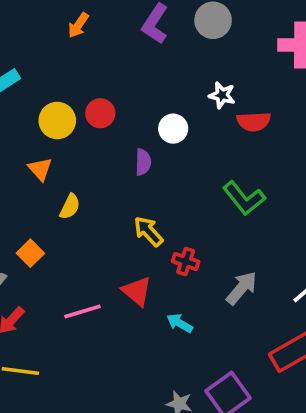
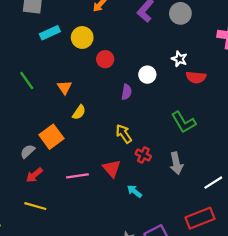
yellow circle: (57, 121) -> (82, 38), moved
orange square: (30, 253) -> (51, 137), size x1.5
gray arrow: (242, 288) -> (176, 163), moved, turned 120

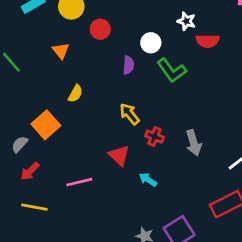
orange triangle: (64, 87) -> (61, 51), moved
green L-shape: (184, 122) -> (172, 70), moved
pink line: (77, 176) -> (79, 182), moved

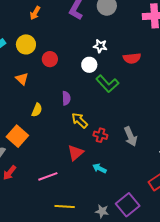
white star: (186, 21) -> (100, 46), moved
purple semicircle: (128, 65) -> (66, 98), moved
red triangle: (119, 155) -> (75, 153), turned 42
yellow line: (34, 207) -> (65, 206), moved

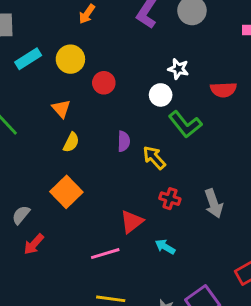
yellow semicircle: (37, 110) -> (71, 142), moved
yellow arrow: (80, 120) -> (154, 158), moved
orange square: (17, 136) -> (66, 192), moved
pink line: (48, 176) -> (105, 254), moved

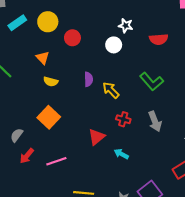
green L-shape: (185, 124) -> (152, 82), moved
yellow semicircle: (71, 142) -> (51, 82), turned 80
pink line: (105, 254) -> (56, 161), moved

